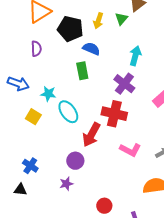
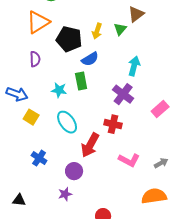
blue semicircle: (91, 49) -> (90, 59), turned 126
cyan star: (48, 94) -> (59, 90), moved
red cross: (114, 114) -> (113, 124), size x0.7
yellow square: (33, 117) -> (31, 117), moved
blue cross: (30, 166) -> (39, 158), moved

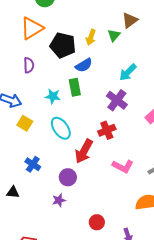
cyan arrow: (134, 66) -> (128, 72), turned -150
red cross: (113, 124) -> (107, 130), turned -36
black triangle: (19, 200) -> (13, 192), moved

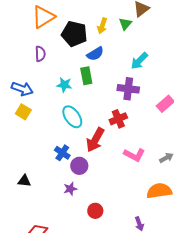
purple cross: (117, 100) -> (128, 89), turned -30
yellow square: (25, 123) -> (23, 112), moved
blue cross: (33, 164) -> (62, 153), moved
red circle: (97, 222) -> (95, 211), moved

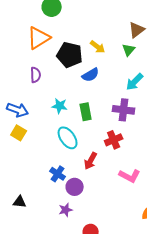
green triangle: (125, 24) -> (129, 50), moved
yellow arrow: (102, 26) -> (98, 47), turned -70
green rectangle: (86, 76) -> (86, 112), moved
red arrow: (95, 140) -> (91, 161), size x0.7

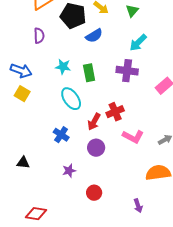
red cross: (114, 140) -> (115, 112), moved
purple circle: (75, 187) -> (96, 148), moved

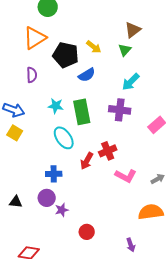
green rectangle: (89, 73) -> (82, 112), size x1.4
blue cross: (61, 135) -> (54, 174), turned -35
purple circle: (96, 148) -> (47, 198), moved

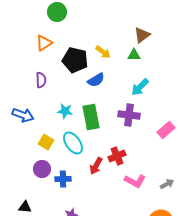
orange triangle: (35, 38) -> (44, 43), size x0.7
green triangle: (125, 50) -> (134, 55), turned 48
yellow square: (15, 133) -> (46, 142), moved
purple circle: (47, 198) -> (42, 169), moved

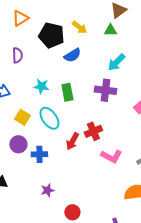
green rectangle: (91, 117) -> (67, 92), size x0.7

